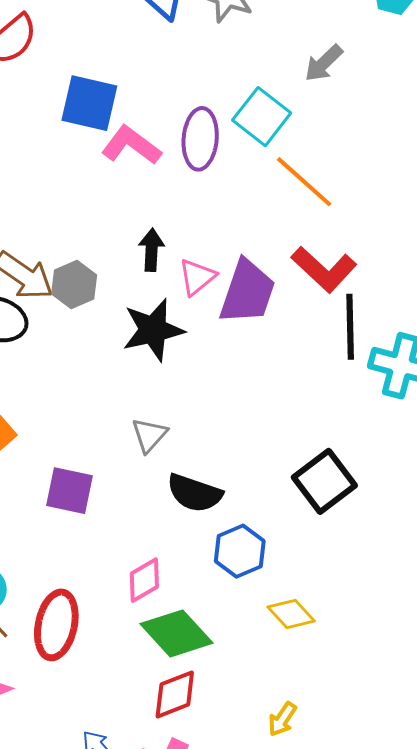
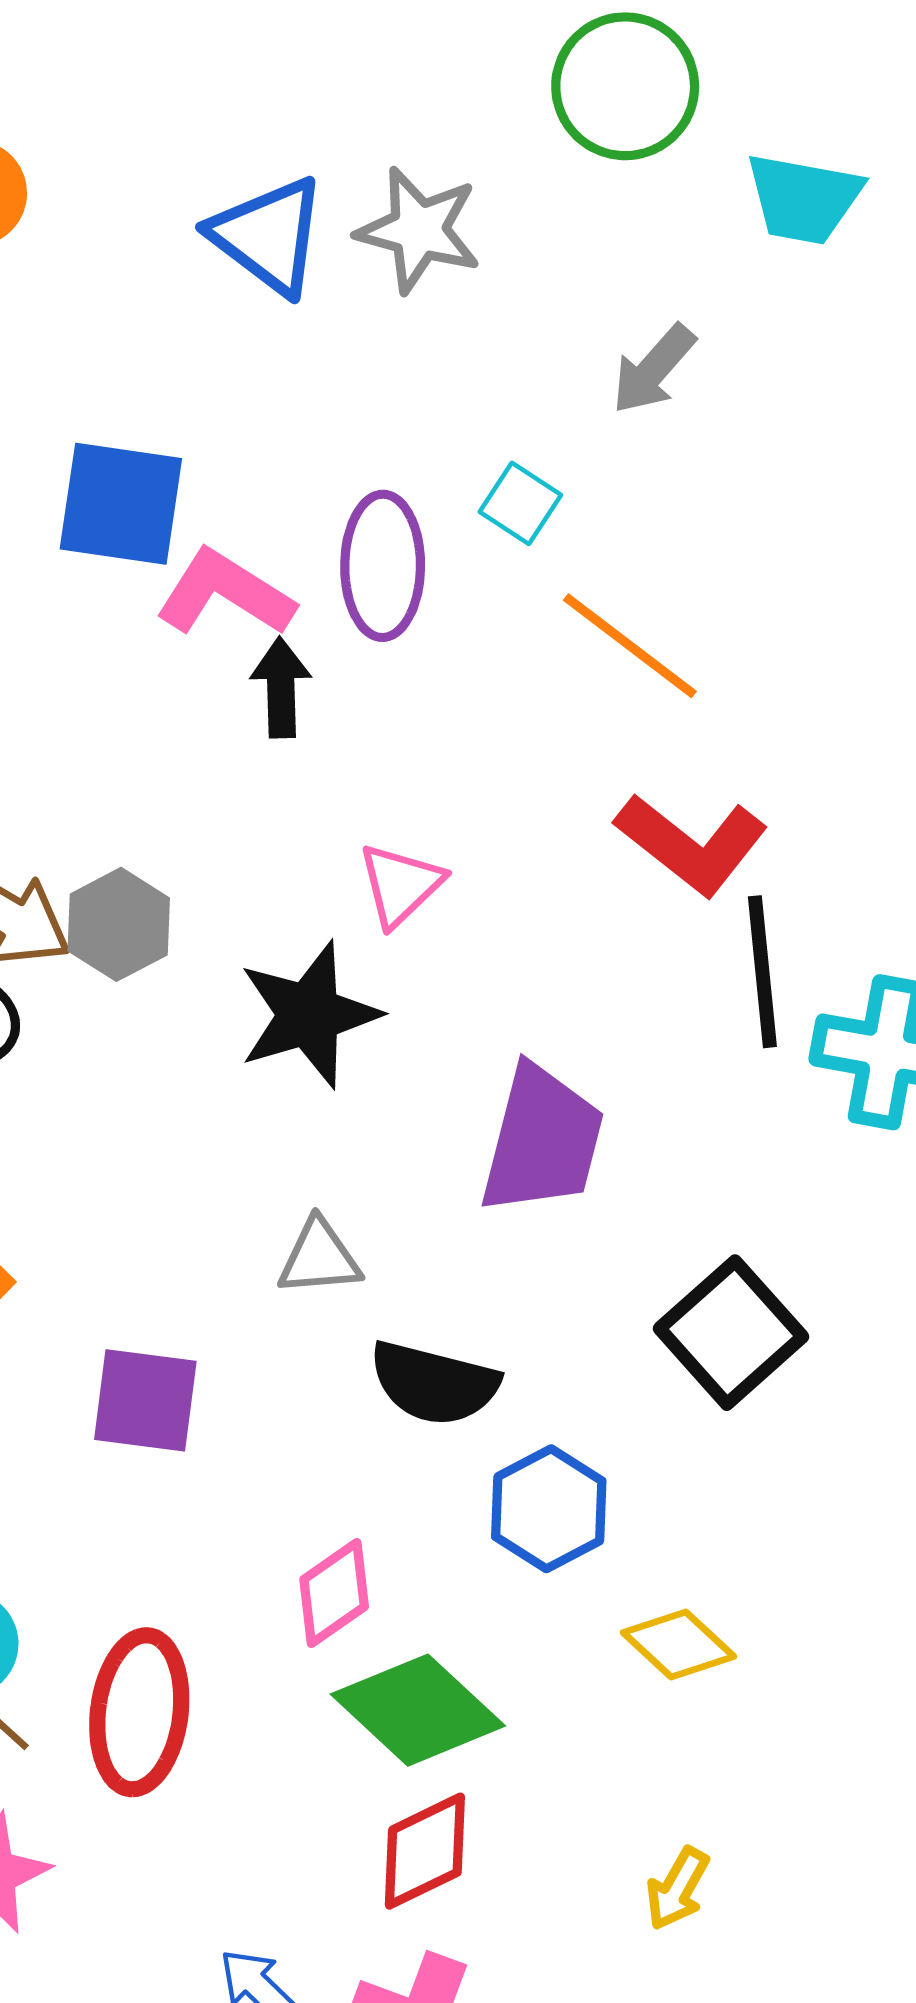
cyan square: (262, 117) -> (520, 503), size x0.6
black arrow: (151, 250) -> (281, 688), moved
purple trapezoid: (247, 292) -> (542, 1140), moved
gray triangle: (149, 435) -> (319, 1258), turned 48

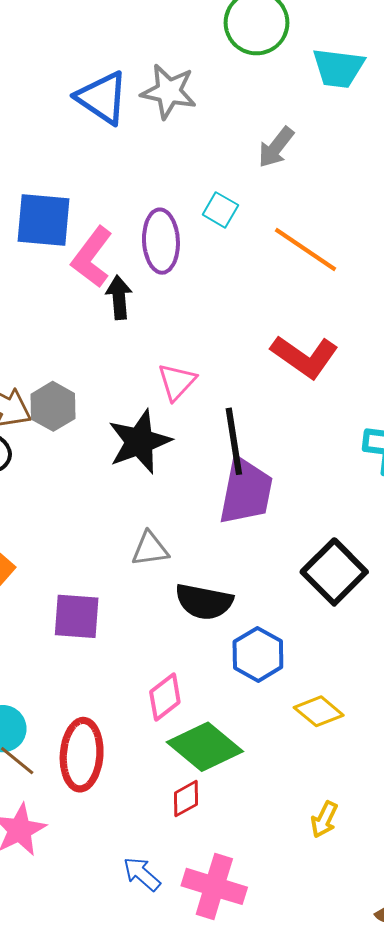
pink L-shape: (225, 593) -> (92, 257), turned -82
orange line: (630, 646) -> (306, 250), moved
black line: (762, 972) -> (234, 441), moved
red diamond: (425, 1851) -> (186, 799), moved, size x0.7

